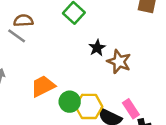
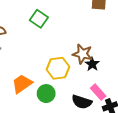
black star: (97, 48) -> (92, 64), moved
yellow hexagon: (89, 106) -> (58, 68), moved

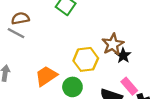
brown star: (83, 54) -> (113, 44), turned 30

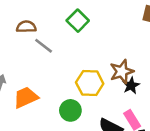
gray line: (16, 33) -> (44, 46), moved
orange trapezoid: (46, 76) -> (26, 97), moved

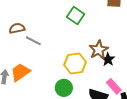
green square: (78, 21) -> (76, 15), moved
orange trapezoid: (26, 97) -> (20, 72), moved

